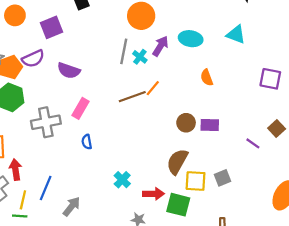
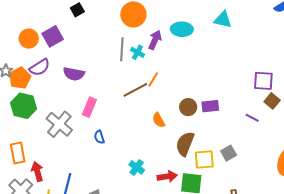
orange circle: (15, 15) -> (29, 39), moved
orange semicircle: (207, 78) -> (159, 120), moved
purple square: (270, 79) -> (263, 81), moved
gray cross: (46, 122) -> (59, 124), turned -32

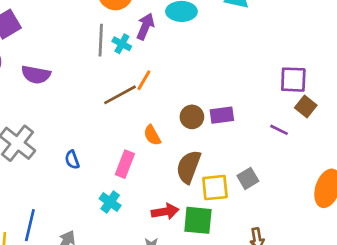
pink rectangle: (89, 107) -> (125, 164), moved
cyan cross: (137, 167) -> (110, 202), moved

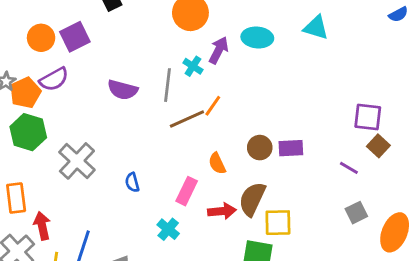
gray line: (101, 40) -> (167, 85), moved
purple semicircle: (36, 75) -> (123, 90), moved
gray square: (248, 178) -> (356, 213), moved
red arrow: (165, 212) -> (222, 211), moved

